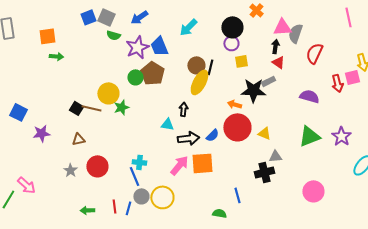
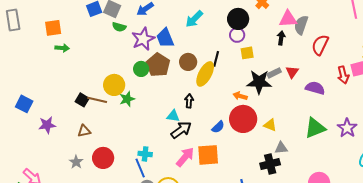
red triangle: (278, 62) -> (292, 72), moved, turned 32
brown circle: (196, 65) -> (188, 62), moved
black arrow: (188, 138) -> (181, 130), moved, turned -30

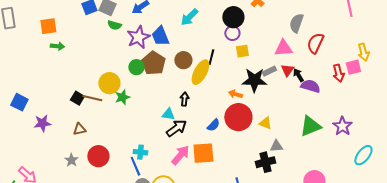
pink triangle: (288, 19) -> (283, 48), moved
black arrow: (281, 38) -> (298, 75), moved, turned -40

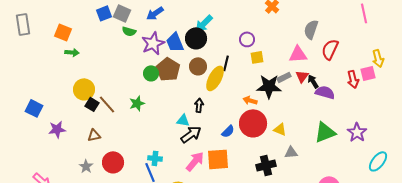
black circle: (233, 17) -> (196, 38), moved
orange square: (48, 26) -> (63, 32), turned 30
yellow circle: (109, 83) -> (84, 89), moved
brown line: (92, 98) -> (107, 104), turned 36
black cross: (265, 162) -> (266, 165), moved

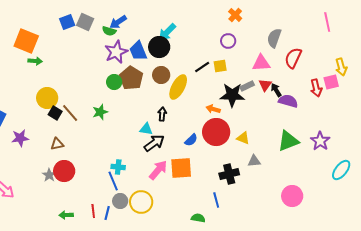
green semicircle: (129, 31) -> (109, 31), moved
orange square: (63, 32) -> (26, 41), size x1.4
purple circle: (247, 39) -> (228, 41), moved
black line: (226, 63) -> (202, 67), moved, turned 42
red circle: (113, 162) -> (64, 171), moved

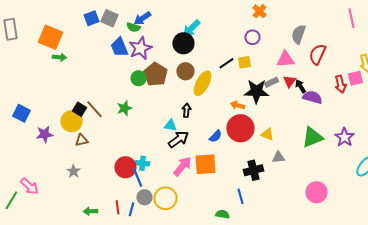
blue trapezoid: (138, 51) -> (119, 47), moved
yellow circle: (47, 98) -> (71, 121), moved
red circle: (64, 171) -> (125, 167), moved

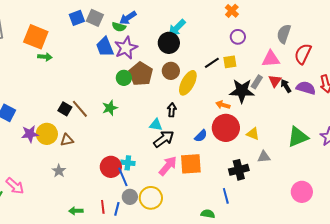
orange cross: (259, 11) -> (232, 11), moved
gray rectangle: (271, 82) -> (257, 82), turned -32
purple semicircle: (312, 97) -> (306, 88), moved
yellow circle: (71, 121) -> (47, 134), moved

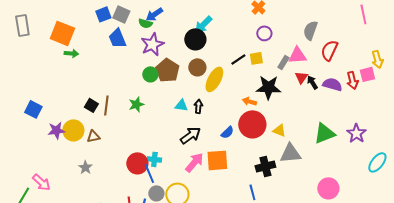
blue trapezoid: (105, 47) -> (117, 38), moved
gray rectangle: (257, 82) -> (283, 62), moved
brown line: (80, 109) -> (106, 105), turned 48
cyan triangle: (156, 125) -> (181, 105), moved
gray triangle: (264, 157) -> (290, 153), size x1.6

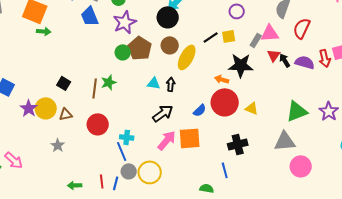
brown line: (106, 105) -> (95, 88), moved
purple star: (56, 130) -> (29, 108), turned -30
gray triangle: (290, 153) -> (285, 141), moved
red circle: (137, 163) -> (98, 124), moved

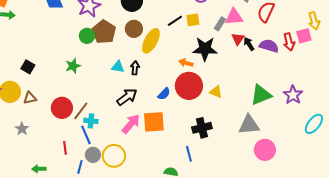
brown line: (95, 88) -> (81, 111), moved, turned 30
red line: (102, 181) -> (65, 148), moved

